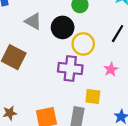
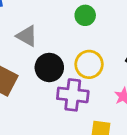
black circle: (63, 27) -> (49, 67), moved

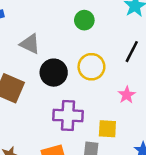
purple cross: (73, 95) -> (68, 115), moved

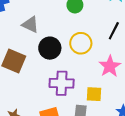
pink star: (127, 95) -> (110, 66), size x1.5

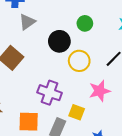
gray triangle: (30, 25) -> (27, 22), moved, turned 42
black circle: (50, 48) -> (59, 41), moved

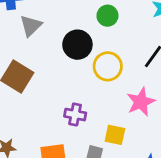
purple cross: (50, 93) -> (75, 115), size x0.7

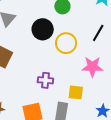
pink star: (141, 102) -> (92, 67), turned 30

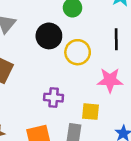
black line: (98, 33) -> (116, 39), turned -30

